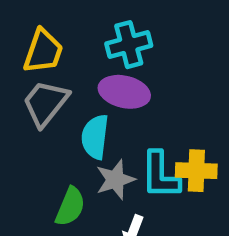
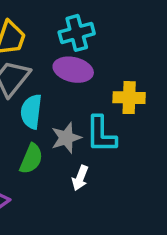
cyan semicircle: (95, 137) -> (31, 112), moved
yellow cross: (196, 171) -> (129, 98), moved

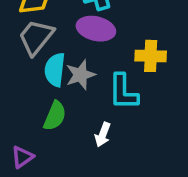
gray star: (66, 138) -> (81, 75), moved

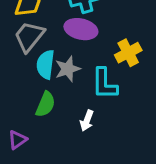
yellow cross: (151, 56) -> (128, 53), turned -30

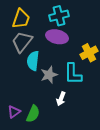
gray star: (68, 69) -> (49, 75), moved
green semicircle: (45, 104) -> (33, 114), moved

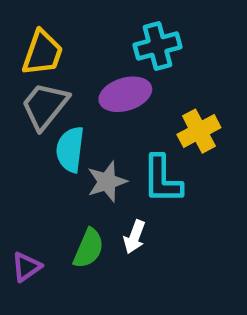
cyan cross: (59, 16) -> (158, 46), moved
purple ellipse: (57, 37) -> (125, 94), turned -30
green semicircle: (33, 114) -> (89, 248), moved

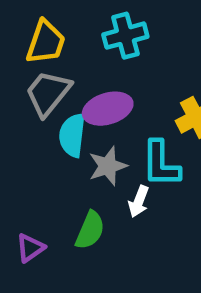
cyan cross: (158, 46) -> (125, 36), moved
purple ellipse: (125, 94) -> (108, 109), moved
white arrow: (135, 237) -> (139, 201), moved

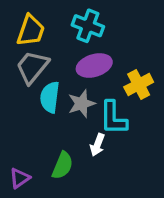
cyan cross: (125, 36) -> (88, 26), turned 36
purple ellipse: (108, 109) -> (94, 65), moved
gray star: (108, 166) -> (82, 104), moved

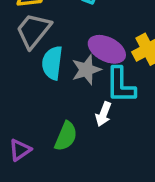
purple ellipse: (94, 65) -> (107, 49), moved, turned 44

